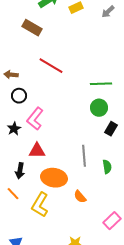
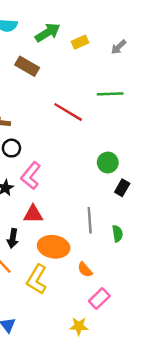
red line: (51, 66) -> (68, 112), moved
green line: (101, 84) -> (110, 94), moved
pink rectangle: (112, 221) -> (99, 299), moved

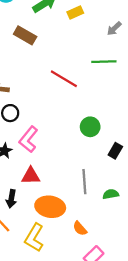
gray arrow: (119, 47) -> (114, 29), moved
green circle: (108, 163) -> (90, 127), moved
green semicircle: (117, 234) -> (111, 194), turned -91

